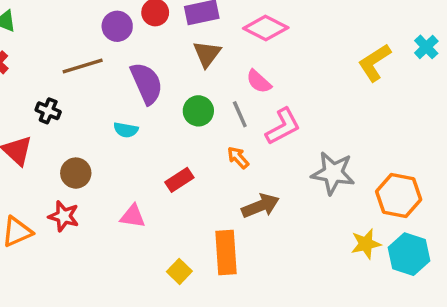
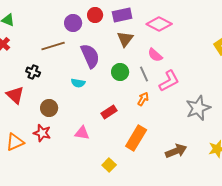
orange arrow: (238, 157) -> (143, 99), turned 72
gray star: (333, 173) -> (198, 108), turned -30
brown arrow: (261, 206) -> (176, 151), moved
orange rectangle: (226, 252) -> (136, 138), moved, turned 35

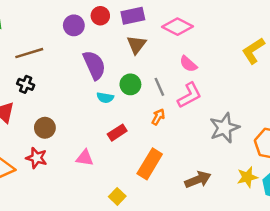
brown line: (53, 46) -> (29, 53), moved
pink semicircle: (155, 55) -> (188, 64), moved
cyan semicircle: (78, 83) -> (105, 98), moved

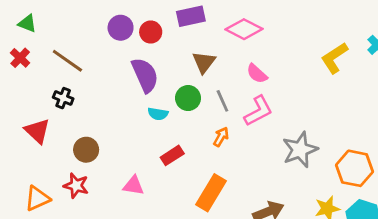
red circle: (100, 16) -> (151, 32), moved
brown triangle: (136, 45) -> (204, 62), moved
brown line: (29, 53) -> (67, 61), turned 52

